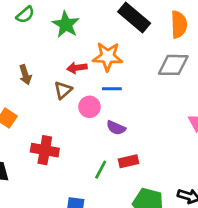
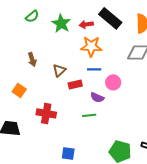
red arrow: (77, 68) -> (86, 24), moved
pink circle: (89, 107) -> (113, 82), moved
red rectangle: (129, 161) -> (75, 84), moved
green line: (101, 170) -> (89, 115), moved, turned 56

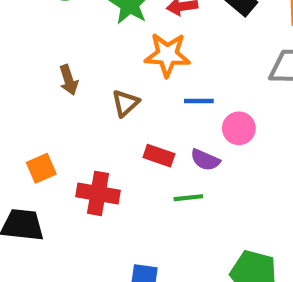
orange star: (91, 46) -> (167, 55), moved
red rectangle: (75, 84) -> (159, 156), moved, turned 32
orange square: (19, 90) -> (41, 168), moved, turned 32

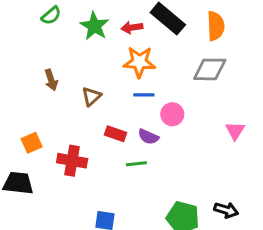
orange star: (167, 55) -> (139, 62), moved

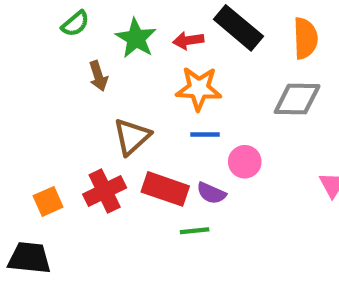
brown arrow: (51, 80) -> (98, 76), moved
brown triangle: (91, 96) -> (132, 137), size x1.4
red rectangle: (115, 134) -> (165, 189), size x1.5
red cross: (72, 161) -> (105, 191), moved, turned -36

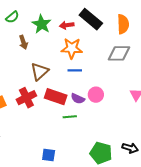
pink circle: (245, 162) -> (96, 95), moved

